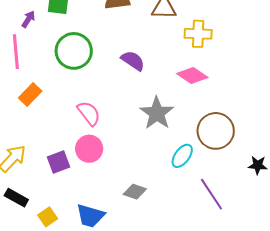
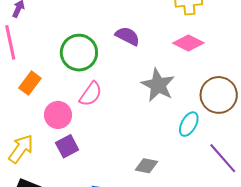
green circle: (74, 51) -> (79, 53), moved
pink semicircle: (89, 113) -> (91, 94), turned 80
pink circle: (89, 149) -> (58, 115), moved

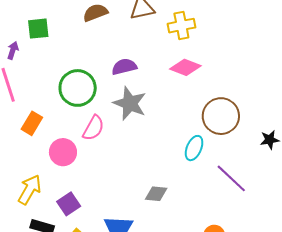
purple semicircle: (128, 36) -> (124, 67), turned -35
gray star: (158, 85) -> (130, 103), moved
purple square: (67, 146) -> (69, 204), moved

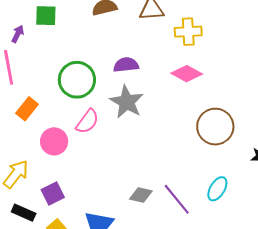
cyan ellipse: (194, 148) -> (217, 189), moved
purple line: (231, 178) -> (177, 199), moved

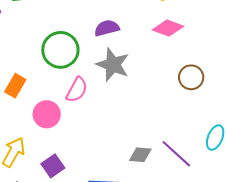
brown circle: (215, 127) -> (191, 77), moved, size x0.7

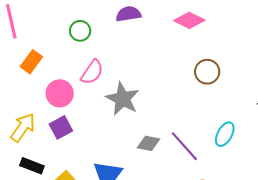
green circle: (60, 50) -> (80, 31), size x0.6
gray star: (113, 65) -> (123, 99), moved
purple square: (53, 166) -> (61, 127), moved

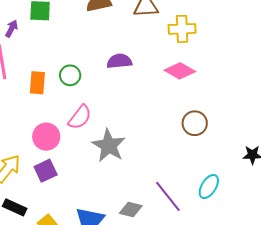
orange rectangle: (31, 62) -> (37, 83), moved, turned -35
gray diamond: (149, 143) -> (131, 209), moved

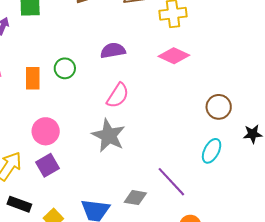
pink semicircle: (80, 117) -> (118, 96), moved
brown circle: (195, 123) -> (219, 107), moved
cyan ellipse: (209, 187) -> (212, 151), moved

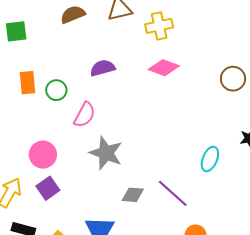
orange rectangle: (33, 78) -> (28, 83), moved
pink semicircle: (118, 96) -> (85, 115), moved
brown circle: (219, 107) -> (233, 79), moved
gray diamond: (135, 198) -> (133, 195), moved

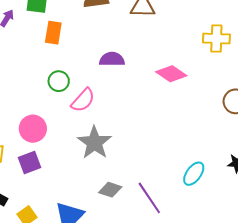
yellow cross: (159, 26) -> (216, 39), moved
orange rectangle: (28, 83) -> (53, 33), moved
green circle: (56, 90) -> (59, 81), moved

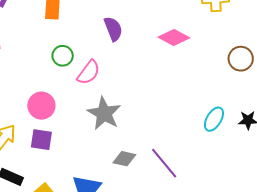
purple semicircle: (112, 59) -> (113, 29), turned 75
purple square: (29, 163) -> (41, 140), turned 35
cyan ellipse: (194, 174) -> (214, 119), moved

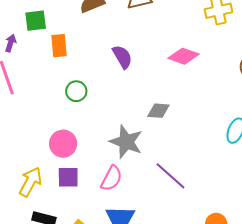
pink semicircle: (89, 72) -> (111, 178), moved
gray diamond: (124, 159) -> (158, 111), moved
purple line: (164, 163) -> (171, 176), moved

